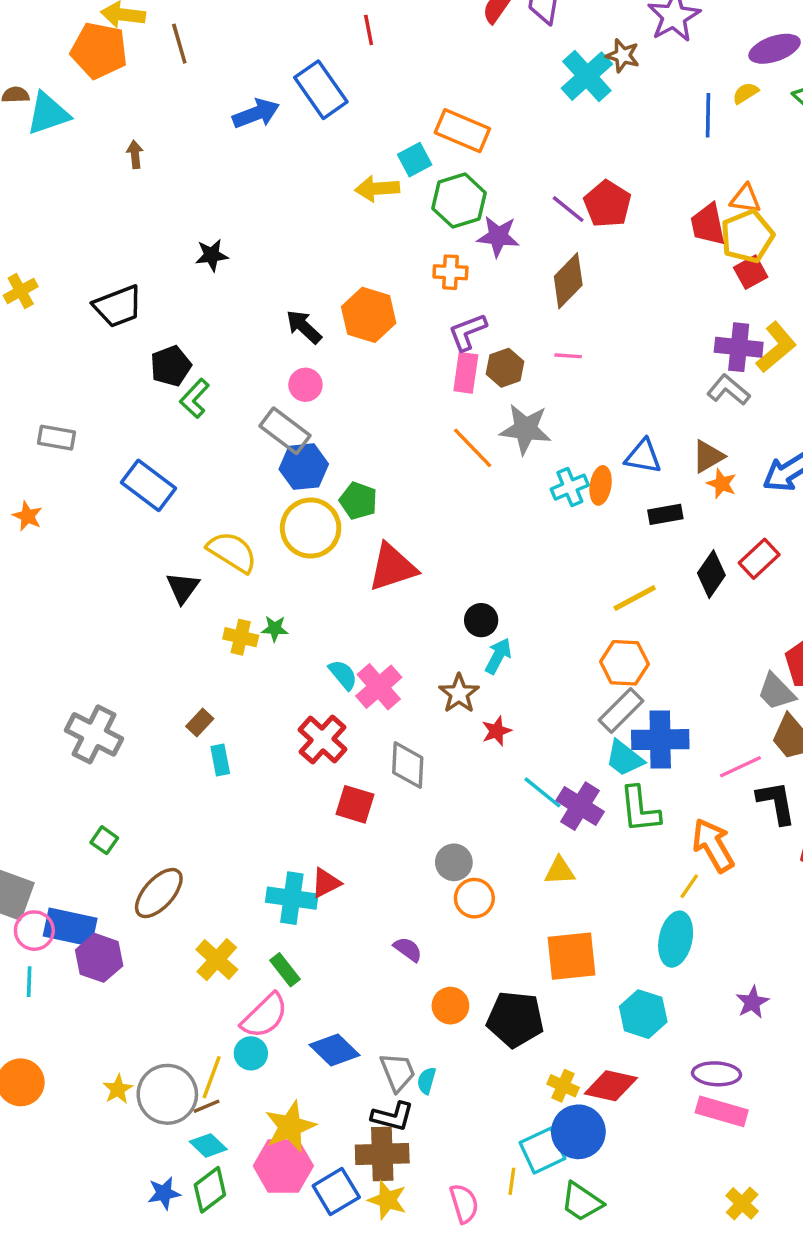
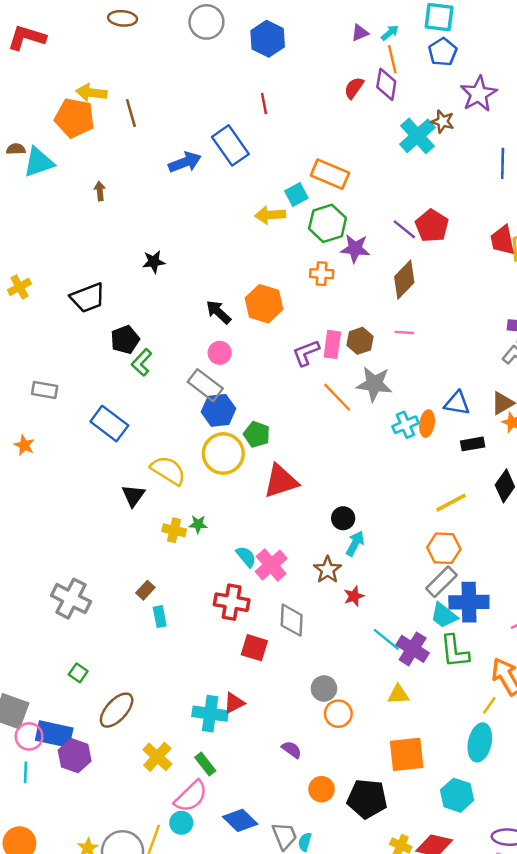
purple L-shape: (468, 332) -> (306, 353), moved
red cross: (323, 740) -> (232, 602), turned -32

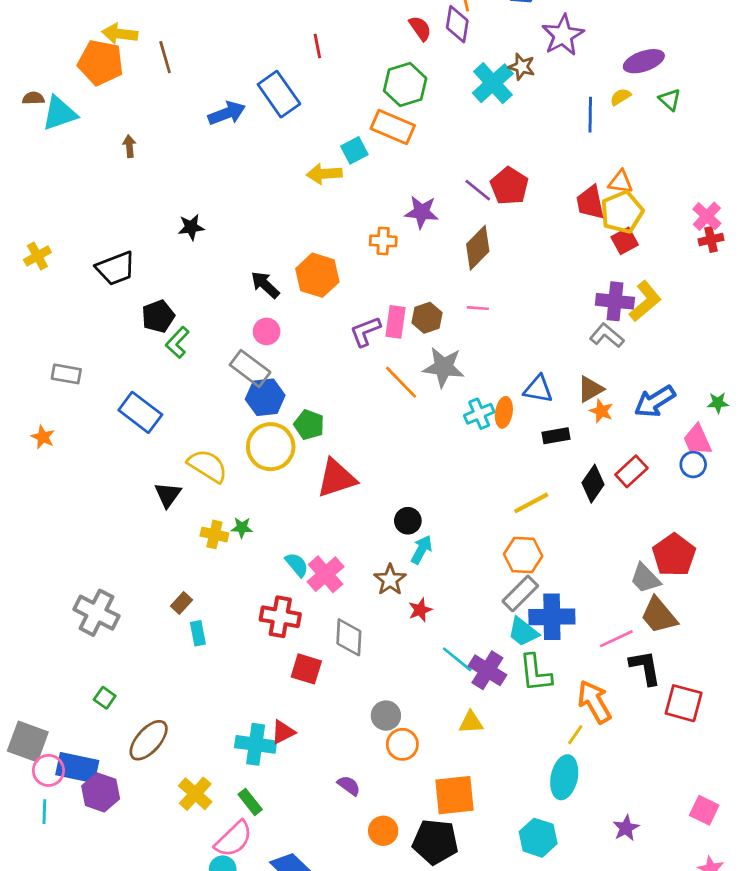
red semicircle: (354, 88) -> (420, 28), turned 110
green hexagon: (328, 223) -> (405, 85), moved
orange square: (407, 754) -> (454, 795), moved

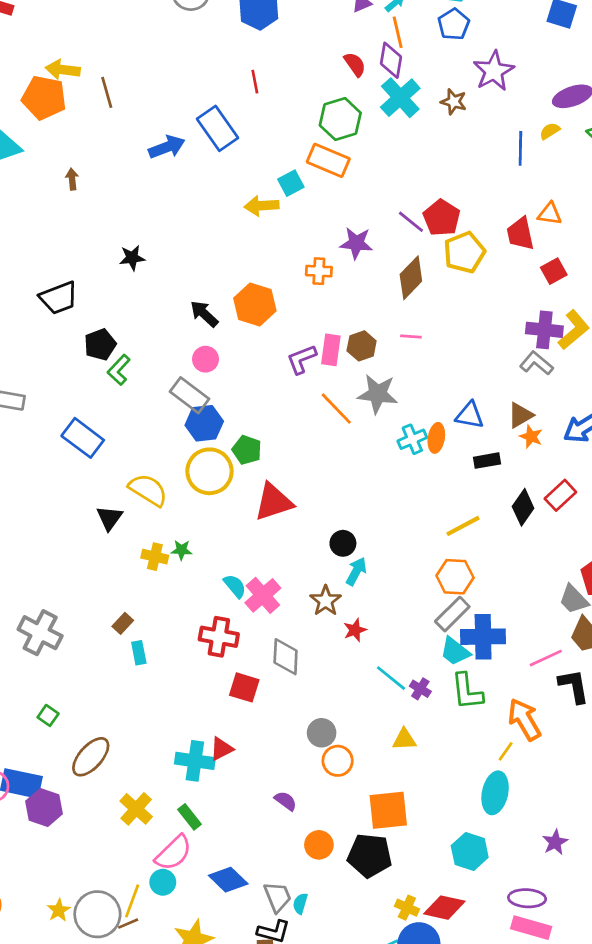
cyan cross: (493, 83) -> (400, 98), moved
yellow pentagon: (622, 212) -> (464, 252), moved
purple cross: (487, 670) -> (420, 689), size x0.6

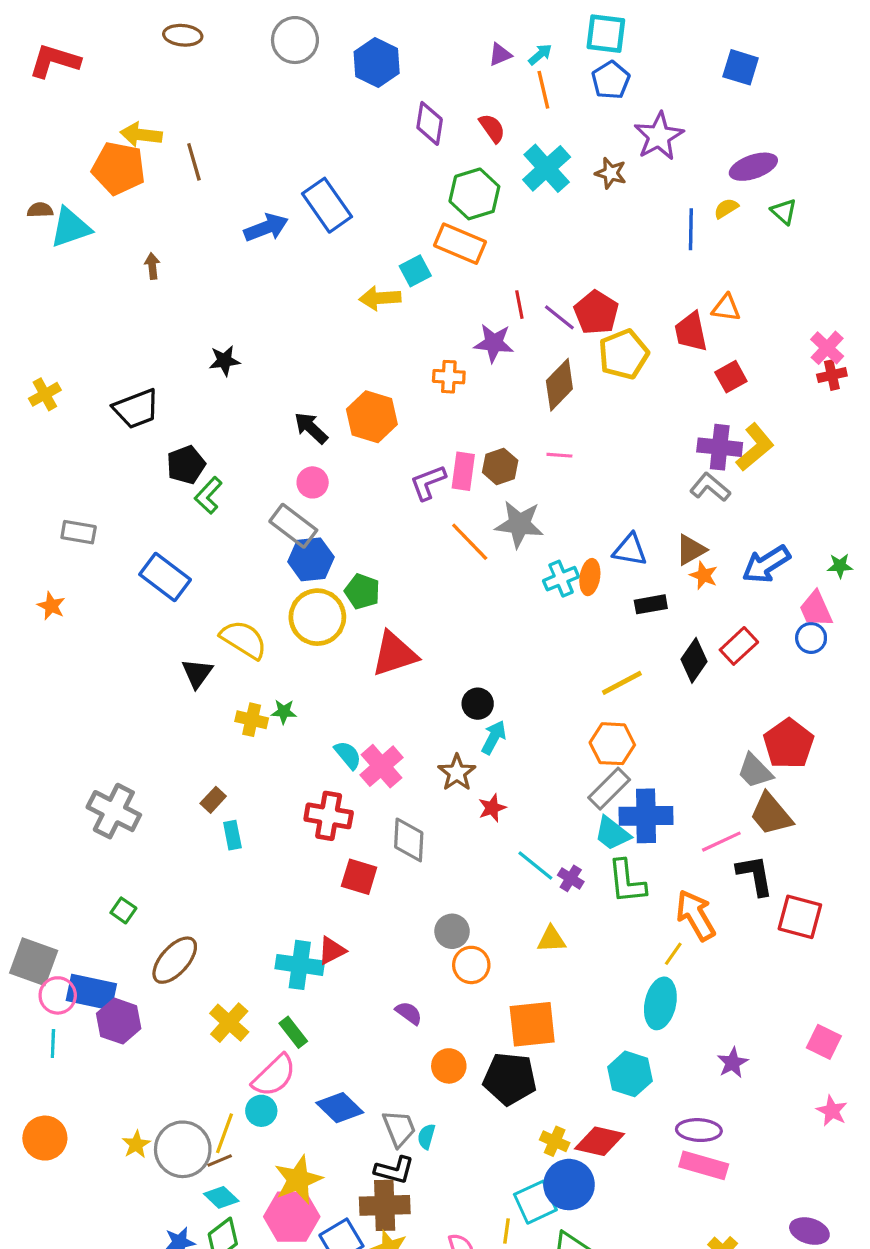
purple diamond: (391, 60) -> (430, 123), moved
red line: (255, 82) -> (519, 305), moved

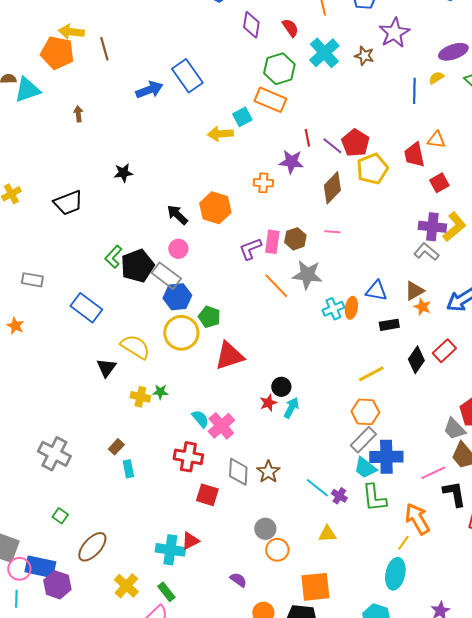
black pentagon: (186, 465) -> (137, 266), moved, size x1.4
brown star: (457, 773) -> (268, 472), moved
red star: (492, 808) -> (268, 403), moved

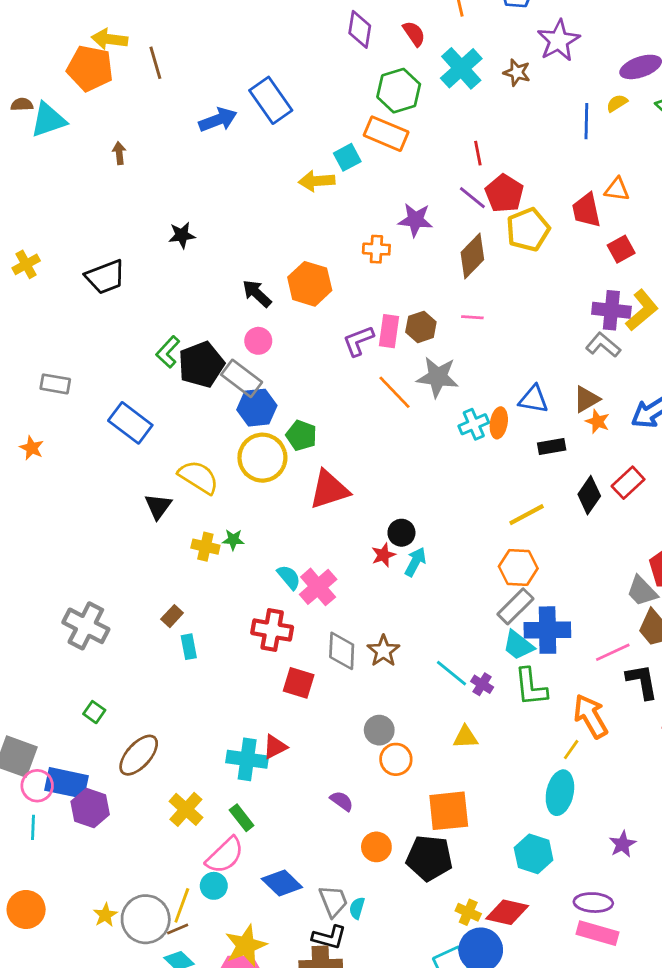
red line: (307, 138) -> (478, 153), moved

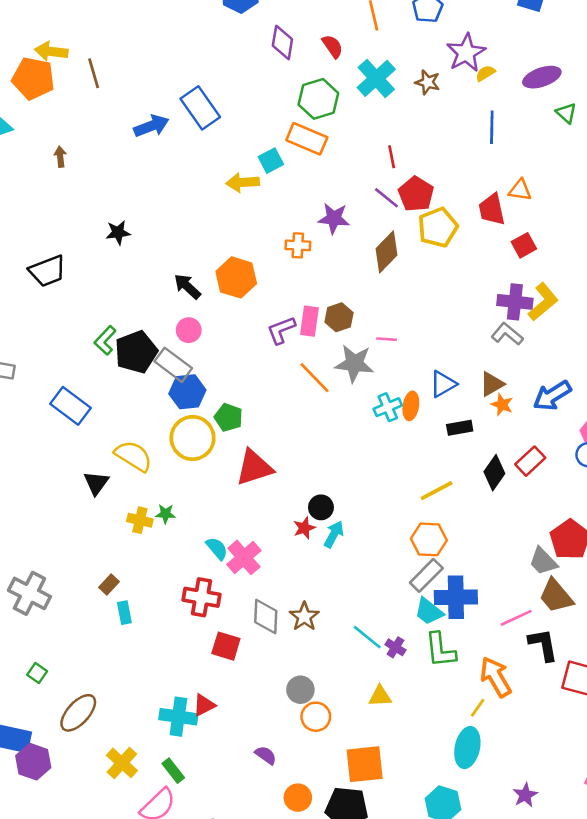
yellow semicircle: (617, 103) -> (485, 73), moved
pink line: (472, 317) -> (386, 339), moved
blue triangle: (534, 399) -> (443, 384), turned -40

